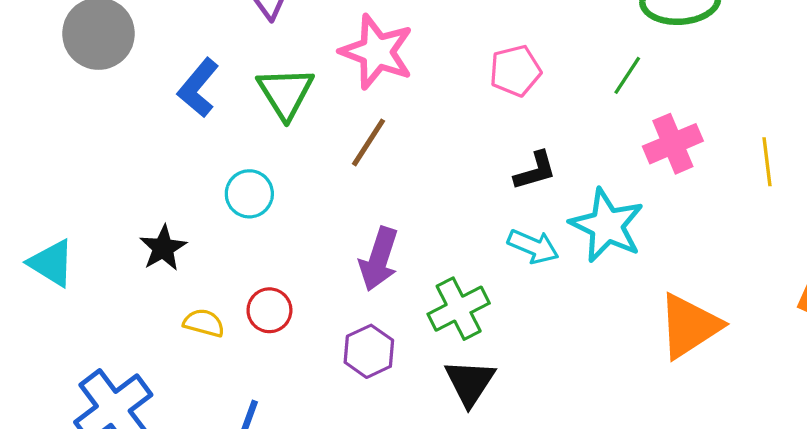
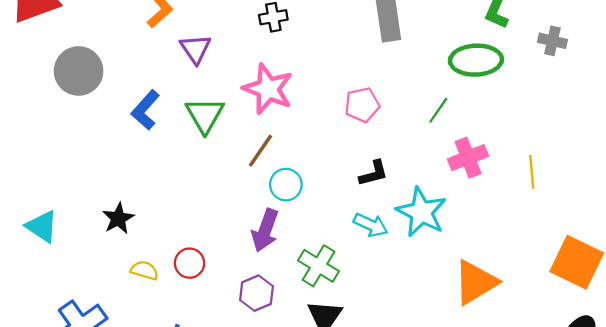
cyan circle: (249, 194) -> (286, 185), moved
green cross: (459, 309) -> (319, 266), turned -33

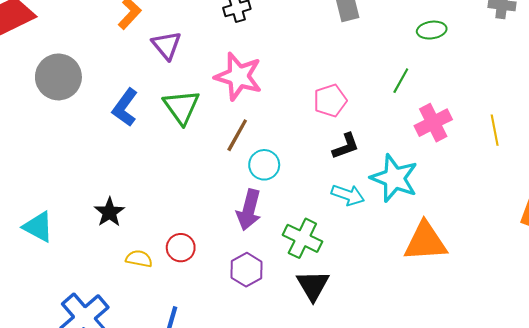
green ellipse: (476, 60) -> (432, 30), size x0.6
pink pentagon: (362, 105) -> (330, 101), moved
orange triangle: (475, 282) -> (425, 242), moved, turned 33

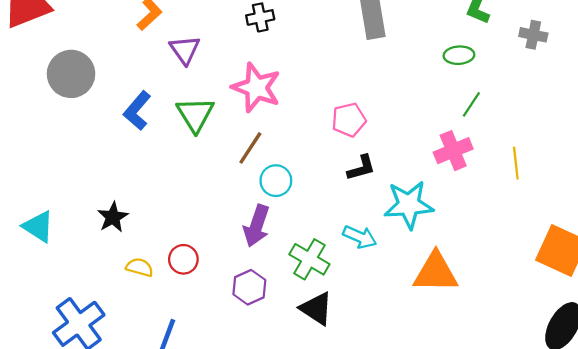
green line: (401, 81) -> (471, 104), moved
cyan star: (394, 178) -> (409, 205), turned -30
cyan arrow: (348, 195) -> (360, 237), moved
black triangle: (313, 285) -> (316, 309), turned -30

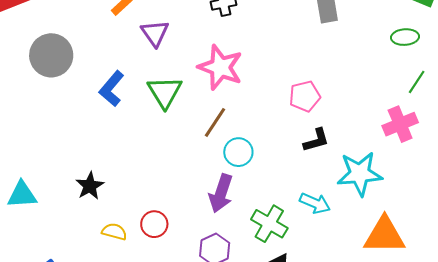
cyan triangle: (38, 227) -> (22, 195), turned -36

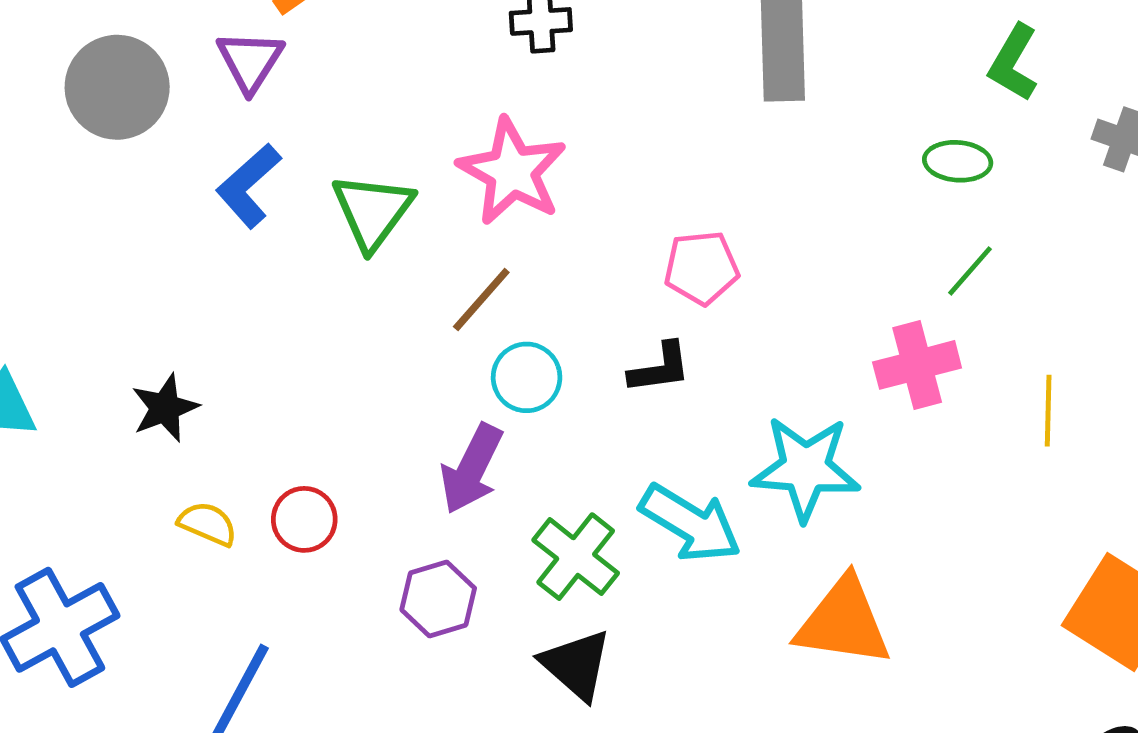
purple triangle: (155, 33) -> (250, 61), moved
black L-shape: (316, 140) -> (660, 368), moved
cyan arrow: (315, 203) -> (690, 523), size x1.4

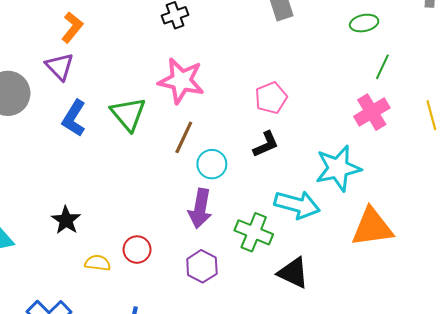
black triangle: (576, 665) -> (293, 273), moved

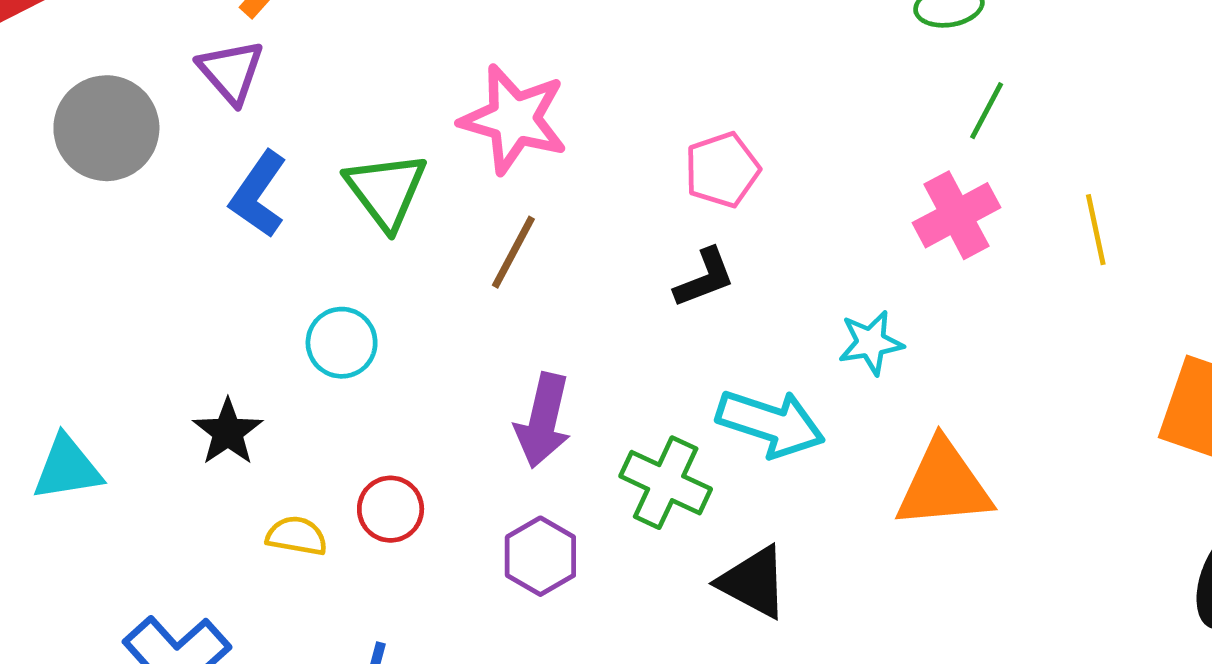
cyan circle: (212, 164) -> (342, 343), moved
cyan star: (338, 168) -> (871, 343), size x0.6

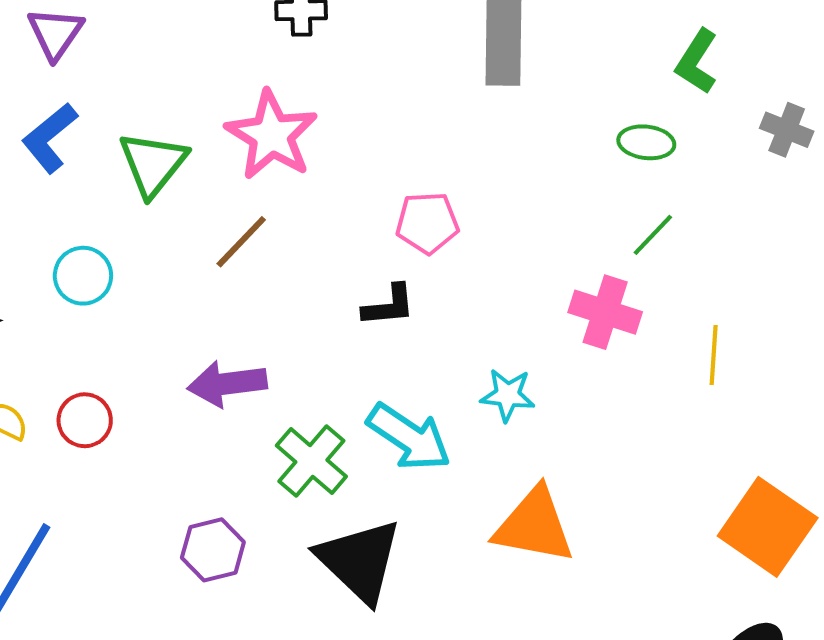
pink cross: (956, 215) -> (605, 312), turned 30
purple arrow: (543, 421) -> (227, 384), turned 54
purple hexagon: (540, 556) -> (213, 550), moved
black triangle: (753, 582) -> (359, 561), size x1.4

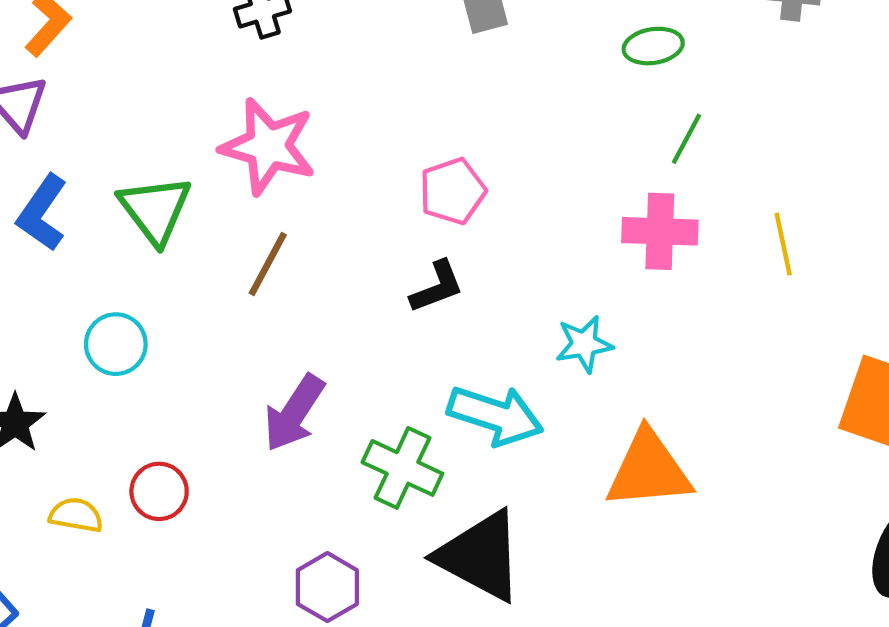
purple arrow: (227, 384) -> (294, 413), turned -34

